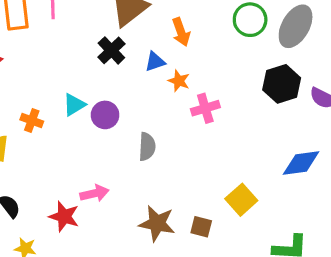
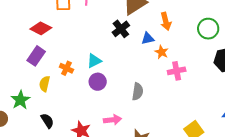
green circle: (250, 20) -> (208, 29), moved
purple circle: (105, 115) -> (98, 82), moved
pink arrow: (94, 193) -> (112, 120), moved

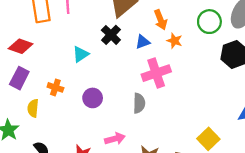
orange star: (162, 52) -> (174, 41), moved
cyan triangle: (94, 61) -> (81, 54), moved
pink cross: (177, 71) -> (156, 73), moved, size x1.4

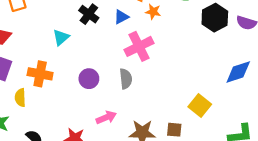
orange cross: (55, 87) -> (40, 74), size x1.5
purple circle: (93, 98) -> (89, 79), moved

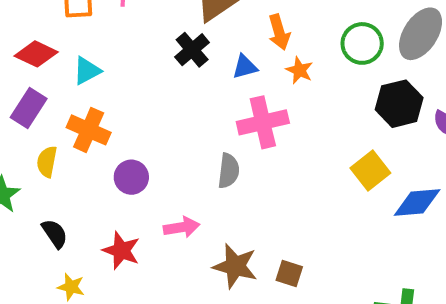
cyan triangle: (61, 37) -> (87, 71), moved
purple circle: (89, 79) -> (131, 177), moved
yellow square: (200, 105) -> (370, 171), moved

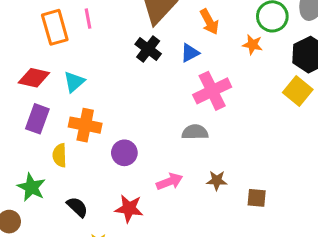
orange star: (299, 70) -> (253, 45), moved
gray semicircle: (229, 171) -> (195, 132), turned -85
yellow square: (370, 171) -> (298, 91), moved
brown star: (235, 266) -> (217, 180), moved, size x0.6

